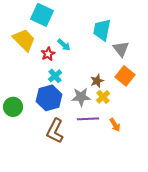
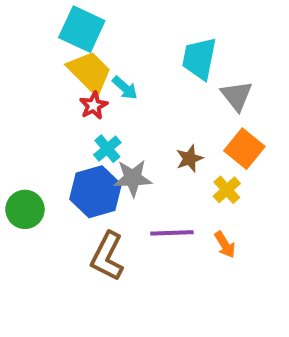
yellow trapezoid: (24, 40) -> (90, 72), moved
gray star: (81, 97) -> (133, 178), moved
yellow cross: (103, 97) -> (227, 190), moved

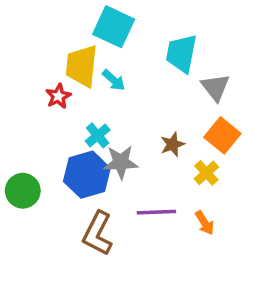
cyan square: (82, 29) -> (114, 27), moved
yellow trapezoid: (90, 72) -> (82, 66), turned -129
red star: (94, 106) -> (58, 96), moved

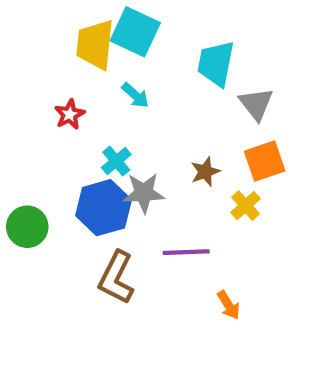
yellow trapezoid: (82, 66) -> (95, 44), moved
orange square: (222, 135) -> (265, 161), turned 32
orange arrow: (205, 223) -> (229, 305), moved

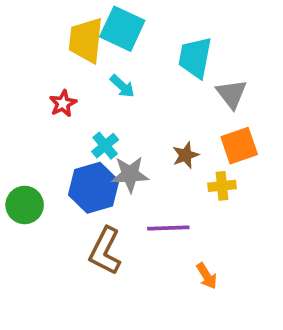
yellow cross: (245, 206) -> (222, 186), turned 36

